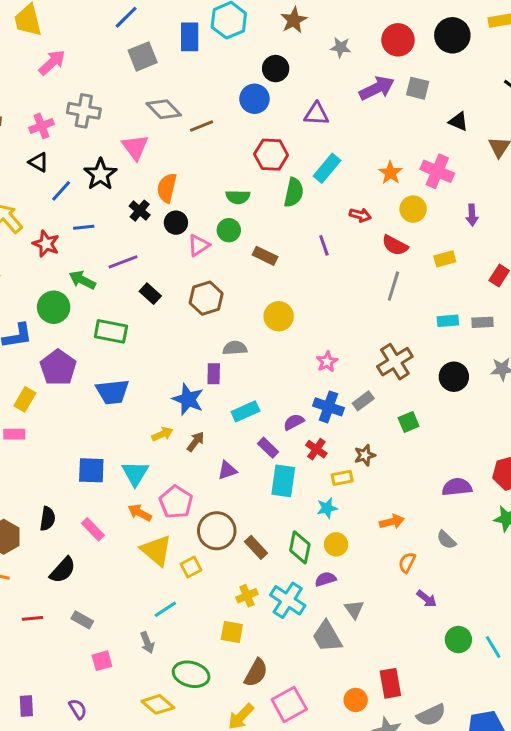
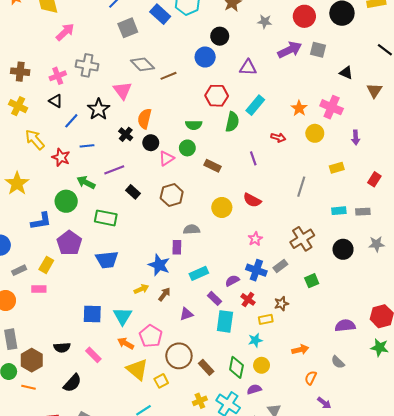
blue rectangle: (190, 37) -> (160, 14), turned -48
red semicircle: (395, 245) -> (252, 200), moved
black semicircle: (48, 519) -> (62, 348), turned 77

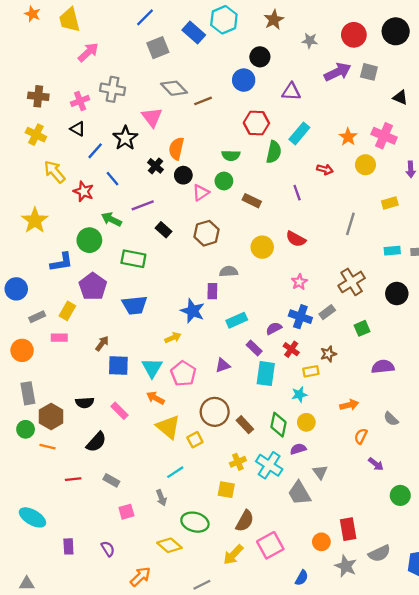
blue line: (87, 146) -> (113, 179), turned 56
brown arrow: (164, 294) -> (102, 343), moved
purple semicircle: (345, 326) -> (383, 367), moved
pink pentagon: (151, 336) -> (183, 374), moved

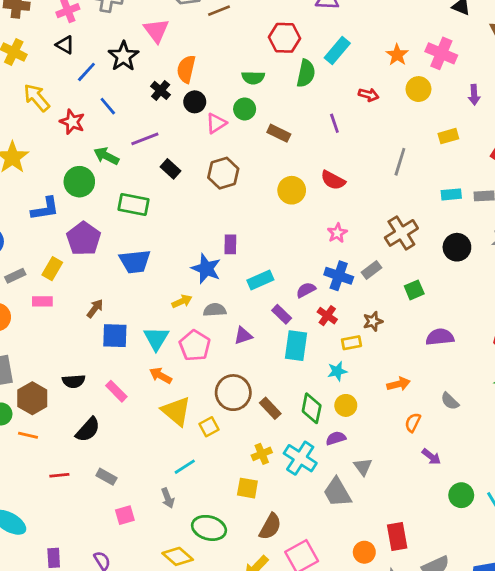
gray semicircle: (229, 271) -> (215, 310), moved

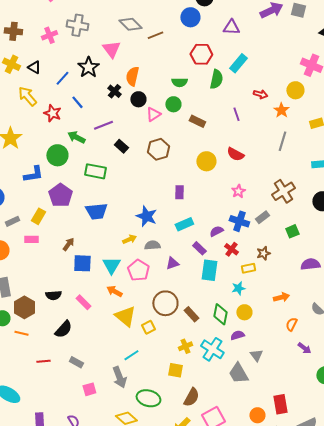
black triangle: (65, 45) -> (34, 67), moved
orange star: (397, 55) -> (281, 110), moved
purple rectangle: (230, 244) -> (179, 192), moved
gray arrow: (168, 498) -> (119, 377), size x1.5

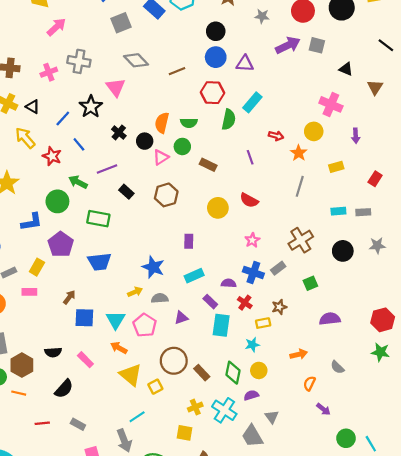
blue circle: (190, 17) -> (216, 57), moved
brown line: (155, 35) -> (177, 71), moved
orange semicircle: (132, 76) -> (162, 123), moved
purple semicircle: (216, 231) -> (229, 283), turned 32

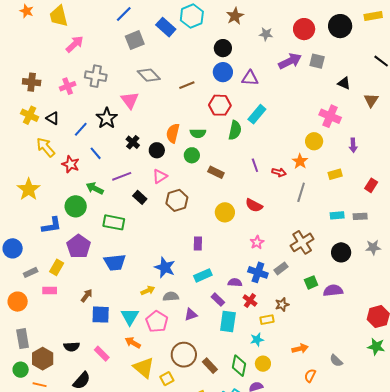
red arrow: (276, 136) -> (279, 172), moved
pink triangle: (161, 157) -> (160, 176), moved
purple semicircle: (330, 319) -> (333, 291), moved

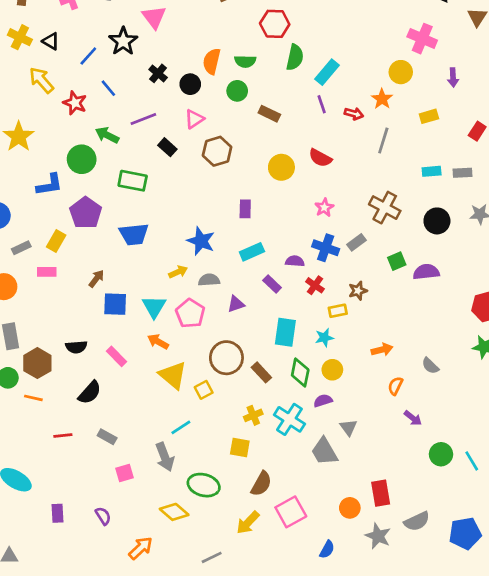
cyan rectangle: (257, 114) -> (327, 72), moved
brown cross: (302, 242) -> (385, 208), turned -30
cyan rectangle: (228, 322) -> (285, 332), moved

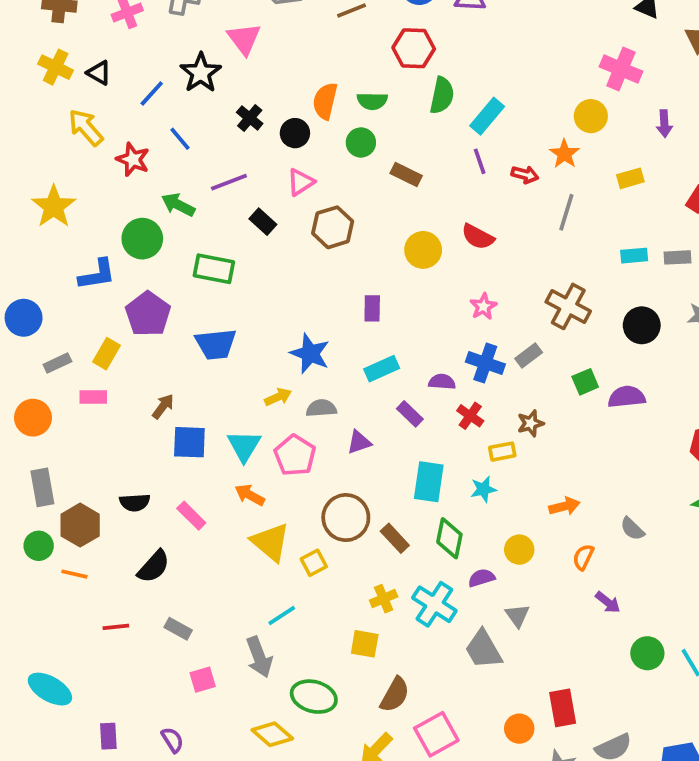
yellow circle: (332, 370) -> (519, 550), moved

